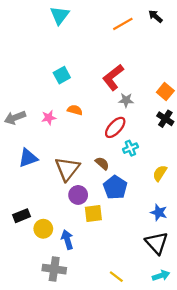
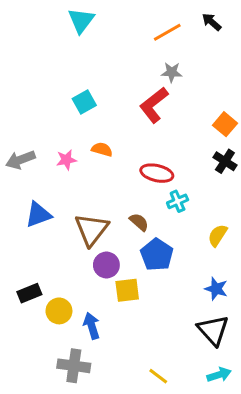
gray star: (126, 100) -> (172, 72), moved
red ellipse: (115, 127) -> (157, 173), turned 60

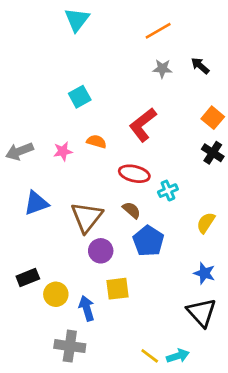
black arrow: (212, 22) -> (200, 66), moved
red L-shape: (154, 105) -> (143, 125), moved
red ellipse: (157, 173) -> (134, 174), moved
yellow square: (127, 290) -> (118, 289), moved
cyan arrow: (219, 375) -> (178, 356), moved

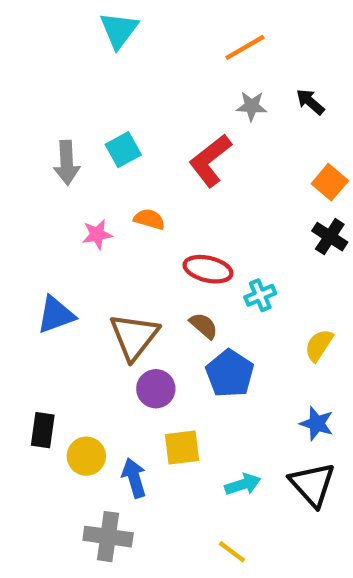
red L-shape: (143, 125) -> (210, 160), moved
gray arrow: (19, 151) -> (67, 163), moved, turned -72
black rectangle: (28, 277) -> (43, 430), turned -60
cyan arrow: (178, 356) -> (243, 484), moved

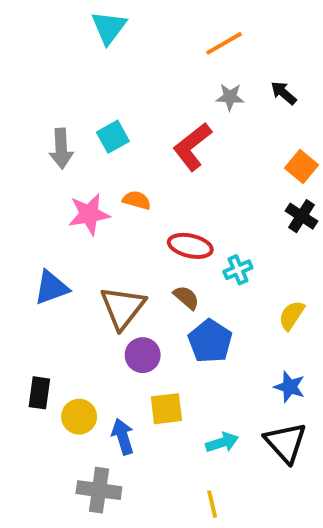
pink star: (97, 234) -> (89, 214), size x1.5
yellow line: (232, 552) -> (212, 504), turned 40

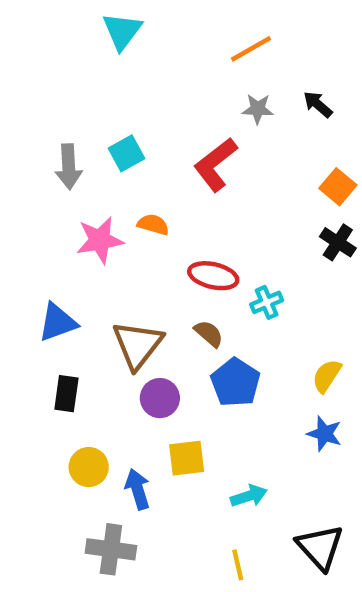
yellow semicircle: (292, 315) -> (327, 376), moved
black rectangle: (39, 393) -> (66, 394), moved
black triangle: (286, 442) -> (320, 547), moved

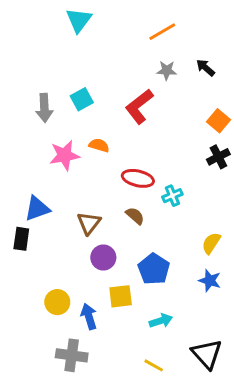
black cross: (338, 242) -> (218, 157), turned 30
brown triangle: (138, 345) -> (89, 223), size x0.7
blue pentagon: (236, 382) -> (154, 269), moved
black rectangle: (66, 394) -> (21, 239), moved
yellow line: (238, 565) -> (154, 365), turned -48

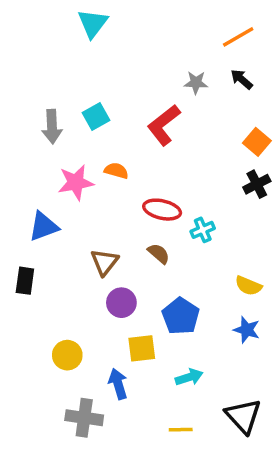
orange line: (162, 32) -> (238, 37), moved
blue triangle: (37, 209) -> (44, 226), moved
yellow semicircle: (211, 243) -> (248, 286), turned -100
blue arrow: (89, 316) -> (118, 384), moved
yellow line: (154, 365) -> (181, 430), turned -30

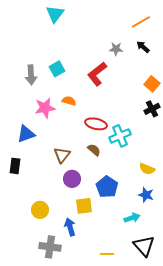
cyan cross: (203, 230) -> (120, 136), size x1.5
cyan arrow: (189, 377) -> (132, 218), moved

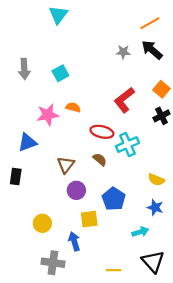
black arrow: (143, 47) -> (152, 50), size x1.5
red L-shape: (97, 74) -> (124, 100), moved
gray arrow: (31, 75) -> (24, 69), moved

